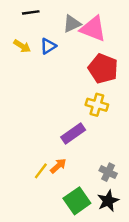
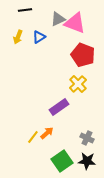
yellow arrow: (22, 46) -> (18, 37), turned 80
yellow cross: (97, 105) -> (78, 84), turned 30
black star: (108, 201) -> (87, 161), turned 30

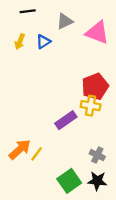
pink triangle: (75, 23) -> (97, 33), moved
red pentagon: (83, 55) -> (95, 87), moved, turned 30
yellow cross: (78, 84) -> (91, 106), moved, turned -36
orange arrow: (47, 133) -> (20, 149), moved, size x1.5

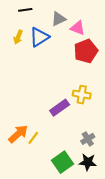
pink triangle: (97, 33) -> (78, 28), moved, size x0.7
blue triangle: (43, 42) -> (39, 37), size x1.5
red pentagon: (95, 87) -> (86, 51), moved
gray cross: (97, 155) -> (88, 139), turned 32

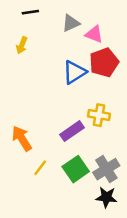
blue triangle: (39, 37) -> (74, 72), moved
orange arrow: (18, 134) -> (22, 138), moved, turned -80
gray cross: (88, 139) -> (106, 169), size x1.5
green square: (63, 162) -> (76, 169), moved

